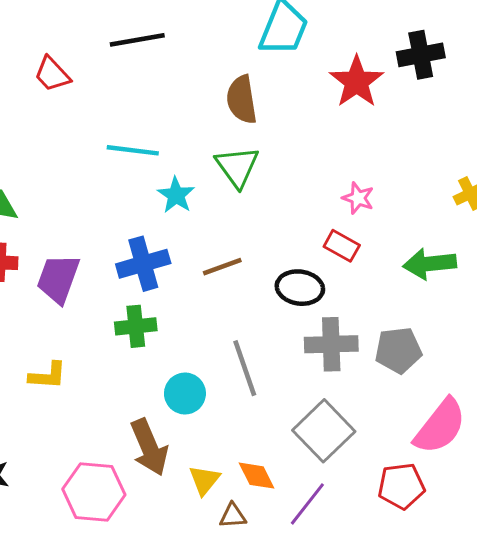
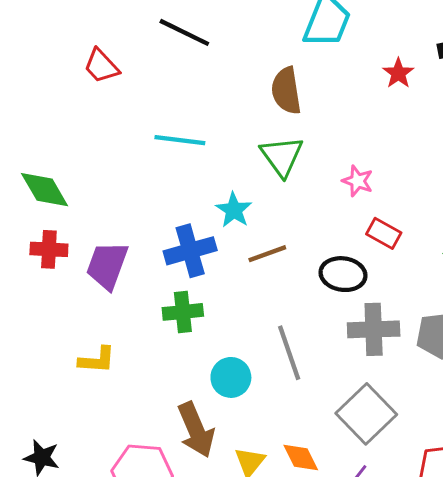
black line: (137, 40) -> (184, 32), turned 36
red star: (357, 82) -> (398, 73), size x0.6
cyan star: (176, 195) -> (234, 210), moved
pink star: (358, 198) -> (358, 181), moved

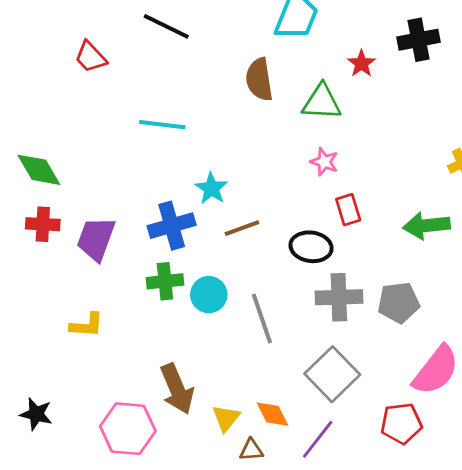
green triangle: (282, 156) -> (322, 102), moved, turned -51
red rectangle: (384, 233) -> (348, 210), turned 44
cyan circle: (231, 377) -> (209, 295), moved

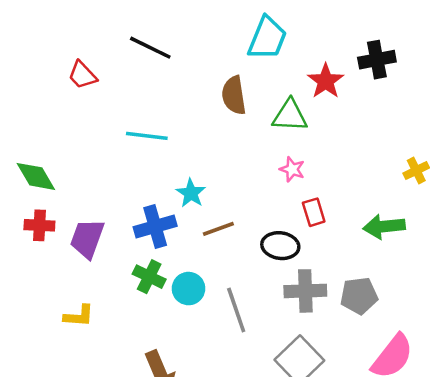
red star: (361, 64) -> (326, 81), size x1.4
green cross: (165, 281) -> (149, 277), turned 32

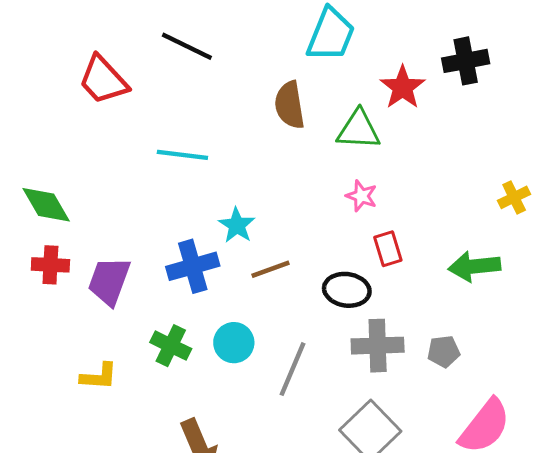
red trapezoid: (82, 75) -> (103, 80), size x1.4
green cross: (149, 277) -> (171, 346), moved
gray pentagon: (359, 296) -> (444, 351), size x0.7
gray line: (236, 310) -> (293, 369), turned 42

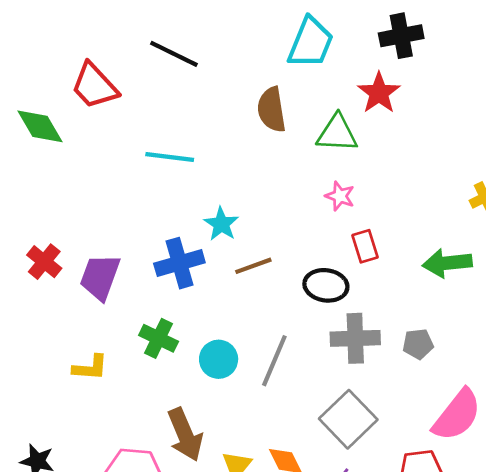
black cross: (466, 61) -> (401, 36), moved
green diamond: (46, 205) -> (40, 126), moved
red cross: (50, 265) -> (44, 262), turned 36
cyan circle: (234, 343) -> (219, 359), moved

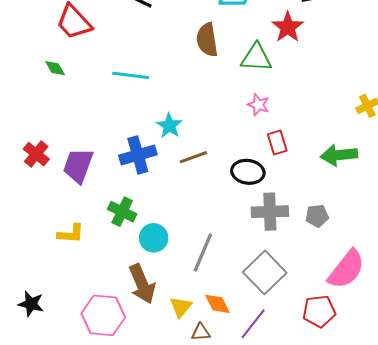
green diamond: (40, 126) -> (55, 68), moved, size x0.6
cyan circle: (219, 359) -> (154, 238), moved
gray line: (274, 361) -> (203, 253), moved

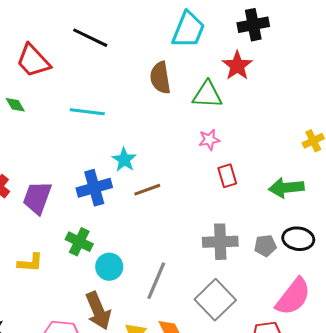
pink star: (258, 105) -> (209, 140), turned -30
black ellipse: (248, 172) -> (298, 239), moved

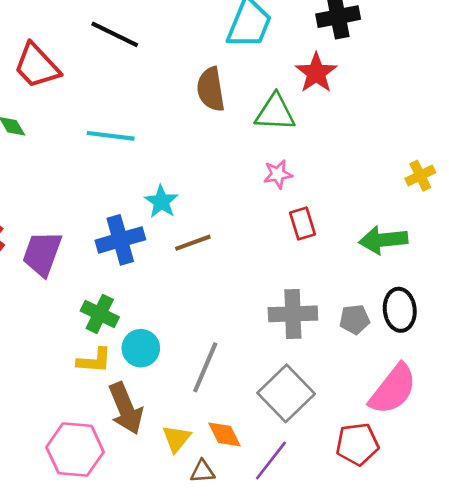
black ellipse: (298, 239) -> (400, 310), turned 76
yellow L-shape: (30, 263) -> (94, 360), moved

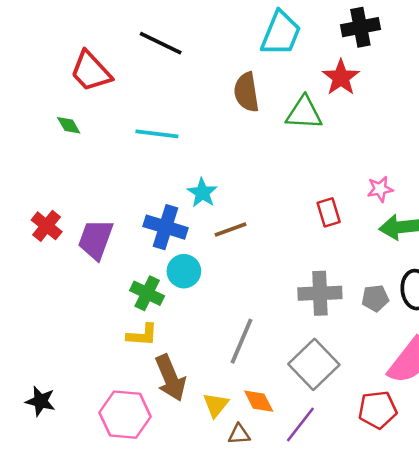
pink star: (278, 174) -> (380, 189), moved
blue cross: (120, 240) -> (166, 227), turned 33
cyan circle: (141, 348) -> (184, 271), moved

